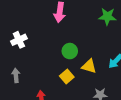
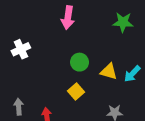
yellow triangle: (89, 66) -> (109, 71), moved
gray arrow: (16, 75) -> (19, 107), moved

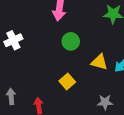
green circle: (80, 62) -> (71, 41), moved

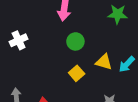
yellow square: (67, 82) -> (77, 73), moved

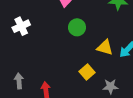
yellow square: (77, 73) -> (87, 72), moved

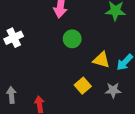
gray star: (110, 86) -> (113, 90), moved

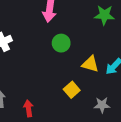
gray star: (113, 90) -> (102, 105), moved

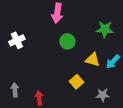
green star: (104, 15) -> (105, 29), moved

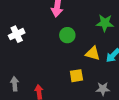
yellow square: (76, 82) -> (76, 76), turned 32

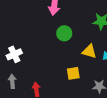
white cross: (17, 34) -> (14, 54), moved

